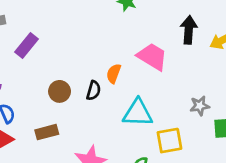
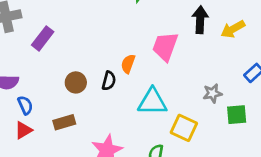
pink trapezoid: (152, 57) -> (165, 46), turned -100
yellow square: (169, 141) -> (184, 128), turned 36

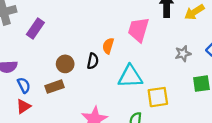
gray star: (213, 93) -> (183, 54), moved
brown rectangle: (64, 122) -> (54, 87), moved
yellow square: (184, 128) -> (158, 97), turned -30

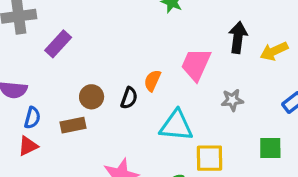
gray star: (183, 54) -> (232, 100), moved
blue semicircle: (24, 85) -> (32, 118), turned 35

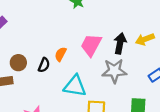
black arrow: (238, 37) -> (120, 43), moved
gray star: (232, 100) -> (114, 71), size x1.6

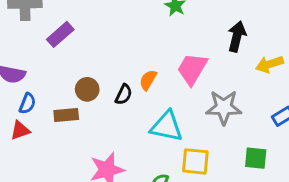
black arrow: (120, 43) -> (237, 36), moved

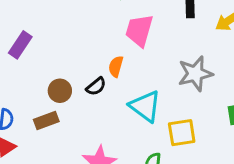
pink trapezoid: (192, 69) -> (139, 30), moved
black semicircle: (124, 94) -> (96, 86), turned 40
cyan triangle: (167, 126) -> (145, 106), turned 40

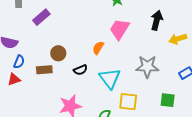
black semicircle: (96, 86) -> (80, 70), moved

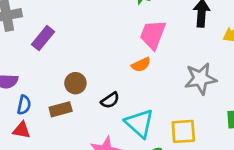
orange semicircle: (98, 48) -> (141, 65), moved, turned -136
cyan triangle: (110, 78) -> (140, 123), moved
red triangle: (14, 79) -> (22, 130), turned 40

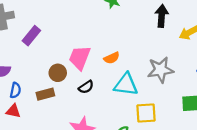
pink trapezoid: (153, 35) -> (80, 58), moved
cyan triangle: (140, 123) -> (126, 85), moved, turned -35

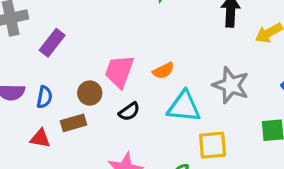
gray star: (160, 70) -> (231, 85), turned 30
blue semicircle: (15, 90) -> (44, 97), moved
red triangle: (13, 111) -> (40, 138), moved

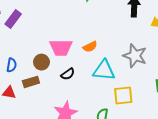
purple rectangle: (52, 43) -> (13, 19), moved
pink trapezoid: (119, 71) -> (61, 48), turned -110

